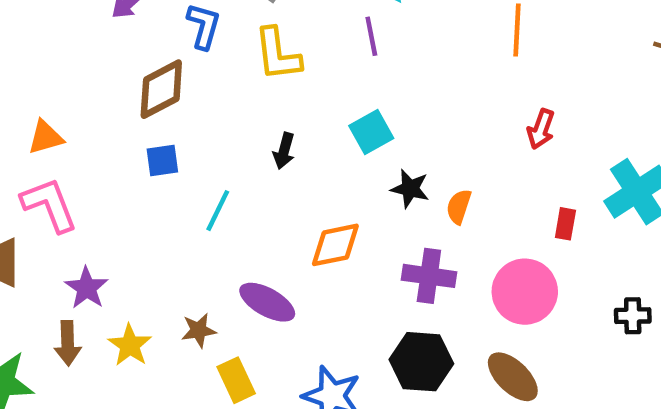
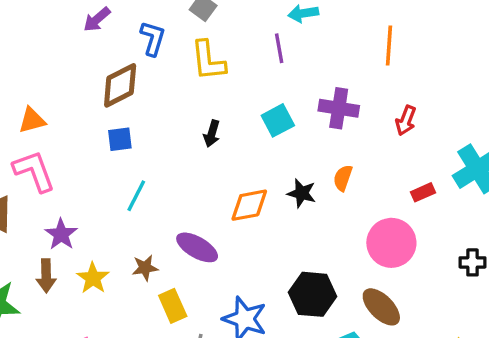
black star: (410, 189) -> (302, 193), moved
cyan line: (218, 211) -> (136, 196), moved
red rectangle: (565, 224) -> (423, 192), turned 55
purple cross: (429, 276) -> (339, 108), moved

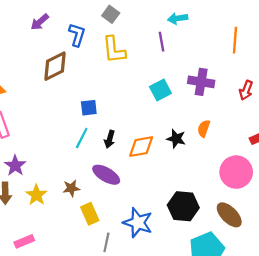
black arrow: (212, 134) -> (110, 139), moved
blue square: (120, 139) -> (89, 108), moved
cyan line: (136, 196) -> (82, 138), moved

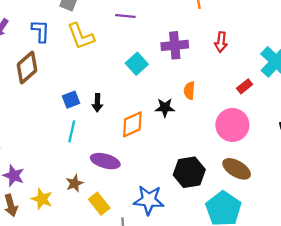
purple line: (161, 42) -> (125, 16), turned -60
black arrow: (110, 139) -> (97, 103), moved

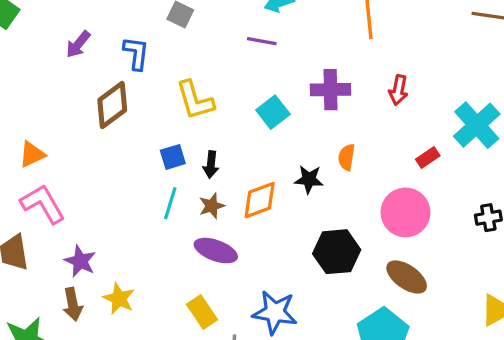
yellow L-shape: (81, 36) -> (195, 100), moved
black hexagon: (189, 172) -> (337, 252), moved
brown star: (74, 183) -> (212, 206), moved

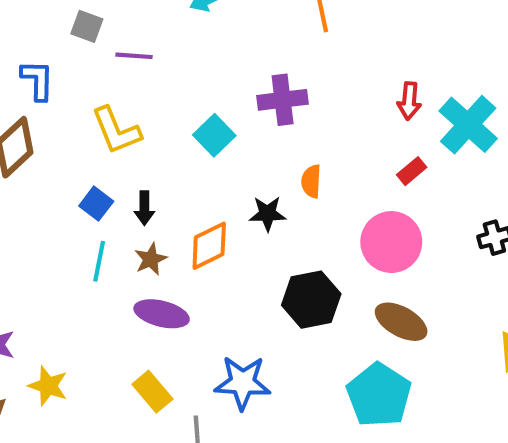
purple line: (262, 41) -> (134, 56), moved
red arrow: (398, 90) -> (409, 101), moved
blue square: (173, 157) -> (96, 204), turned -30

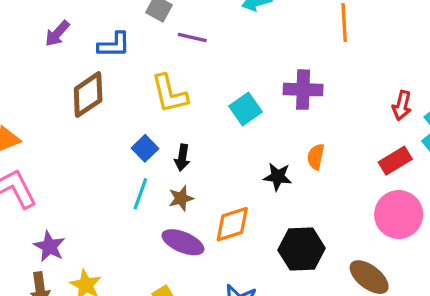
blue L-shape: (37, 80) -> (114, 45), turned 80
red rectangle: (412, 171) -> (395, 161), size x1.4
pink circle: (391, 242) -> (399, 214), moved
orange diamond: (209, 246) -> (232, 224), moved

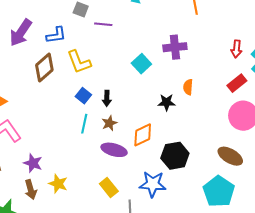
purple arrow: (57, 33) -> (21, 33), size x1.6
yellow L-shape: (169, 94) -> (79, 62), moved
black hexagon: (302, 249) -> (175, 156), moved

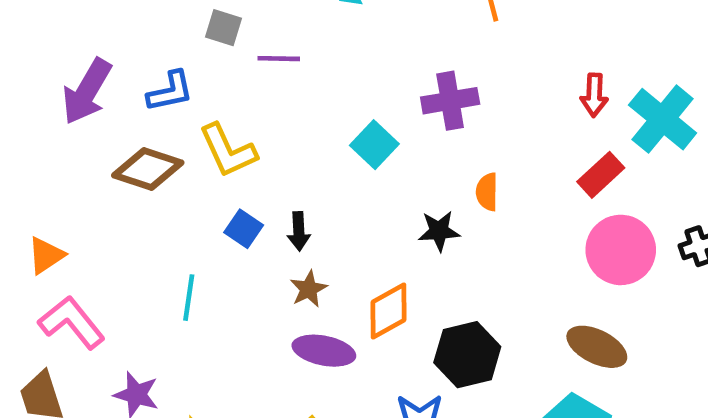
brown diamond: (44, 67) -> (148, 169), turned 64
cyan line: (84, 124) -> (189, 298), moved

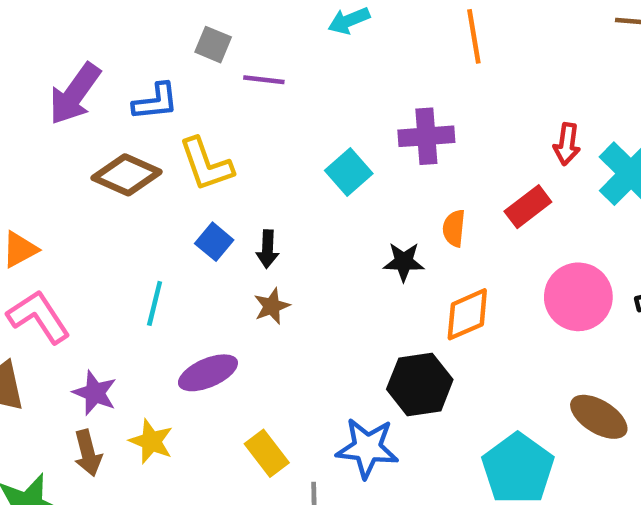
red rectangle: (601, 175) -> (528, 207), moved
orange diamond: (388, 311) -> (467, 314), moved
brown ellipse: (597, 347) -> (599, 417), moved
purple ellipse: (324, 351) -> (208, 373), moved, turned -40

